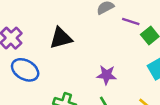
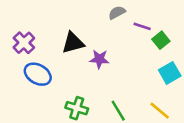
purple star: (107, 75) -> (99, 59), moved

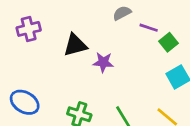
purple cross: (24, 43) -> (29, 29), moved, turned 30
blue ellipse: (38, 74) -> (25, 102), moved

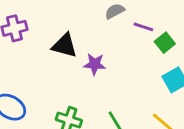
black triangle: (75, 45) -> (65, 46), turned 30

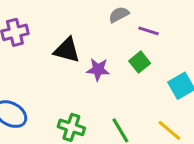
green square: (165, 43) -> (140, 62), moved

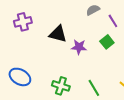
purple line: (149, 31) -> (113, 21), turned 40

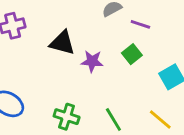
purple line: (113, 21) -> (140, 24), turned -40

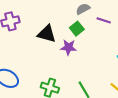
green square: (132, 54) -> (77, 29), moved

